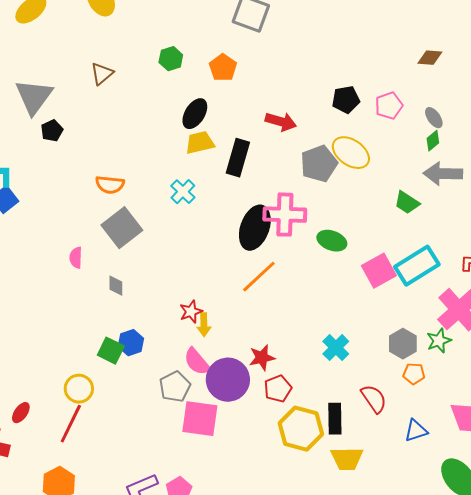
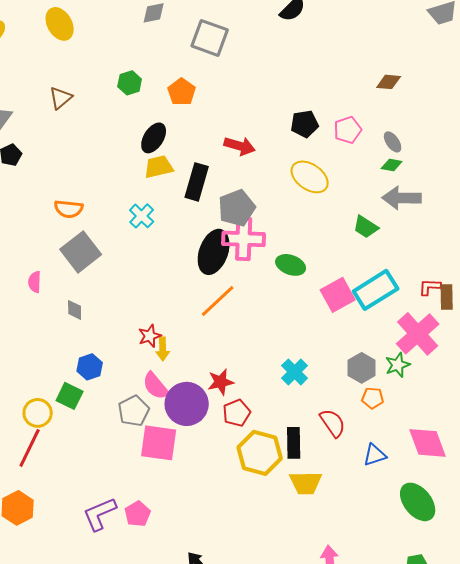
green diamond: (433, 141) -> (392, 165), turned 50
gray pentagon: (319, 164) -> (237, 208), moved
green square: (111, 351) -> (70, 396), moved

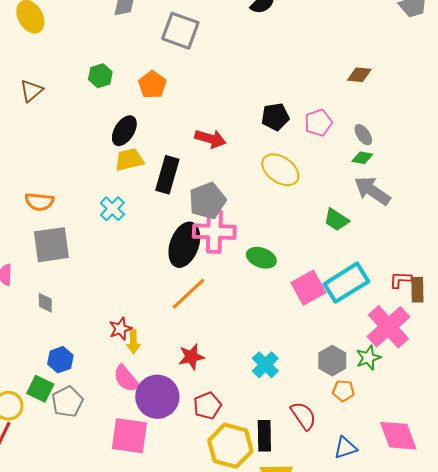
gray arrow: (402, 198) -> (372, 191), turned 33
gray square: (81, 252) -> (51, 245), turned 30
red star: (221, 382) -> (191, 357), moved
gray pentagon: (134, 411) -> (67, 402), moved

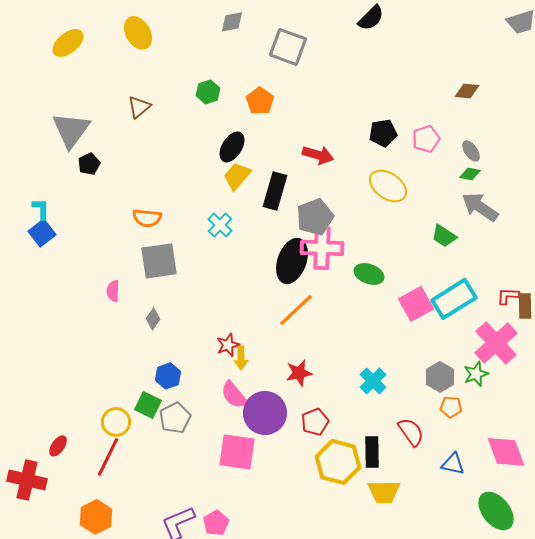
yellow trapezoid: (129, 160) -> (237, 176), turned -36
gray diamond: (45, 303) -> (153, 319), turned 35
blue triangle: (345, 448) -> (453, 464), turned 30

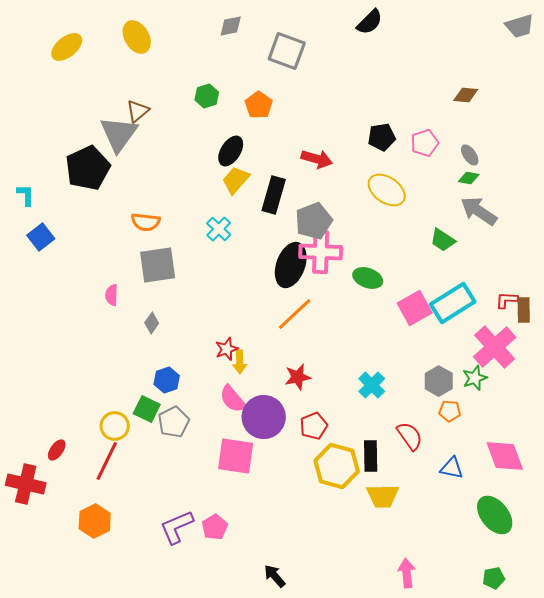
gray triangle: (71, 130) -> (119, 134), moved
black pentagon: (89, 164) -> (88, 168), size x2.0
cyan L-shape: (41, 209) -> (26, 195), moved

